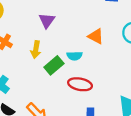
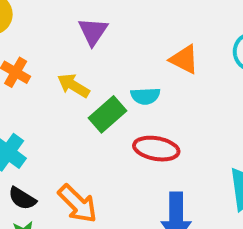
yellow arrow: (36, 50) -> (73, 86), turned 112

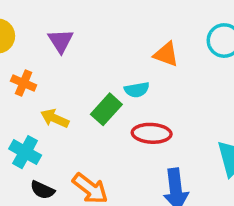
purple triangle: (93, 31) -> (61, 41), moved
yellow arrow: (73, 86) -> (55, 118), moved

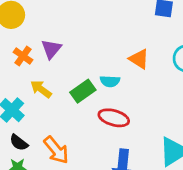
purple triangle: (61, 41) -> (51, 49), moved

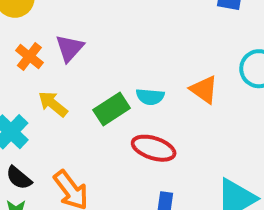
orange triangle: (139, 59) -> (204, 90), moved

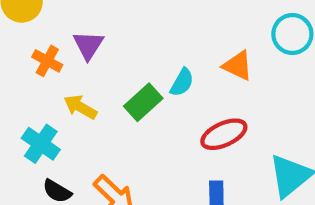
cyan semicircle: (150, 97) -> (182, 82), turned -56
red ellipse: (154, 148) -> (224, 134), moved, turned -33

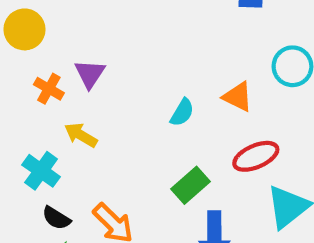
green rectangle: (143, 102) -> (190, 185), moved
red ellipse: (224, 134) -> (256, 156), moved

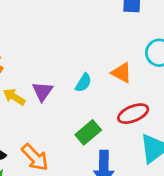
purple triangle: (90, 74) -> (42, 91), moved

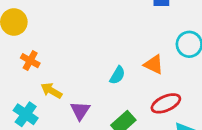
purple triangle: (42, 91) -> (80, 111), moved

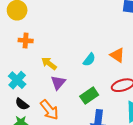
orange cross: (30, 61) -> (26, 41), turned -32
yellow arrow: (51, 91) -> (49, 63), moved

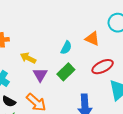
green rectangle: (89, 96) -> (66, 72), moved

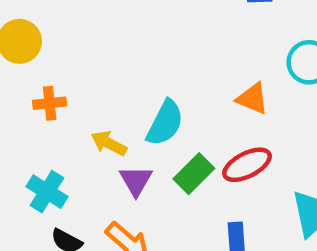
cyan semicircle: (66, 48) -> (165, 123), moved, size x1.5
red ellipse: (103, 67) -> (247, 165), moved

